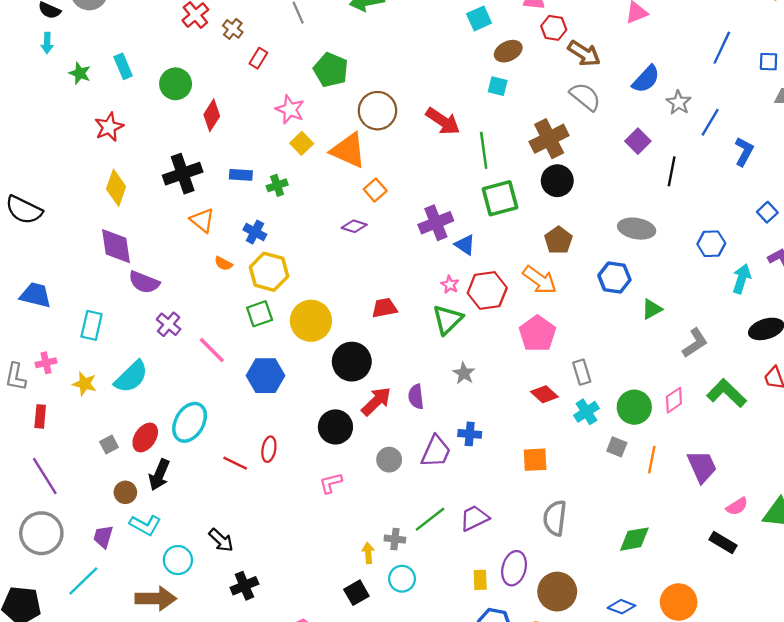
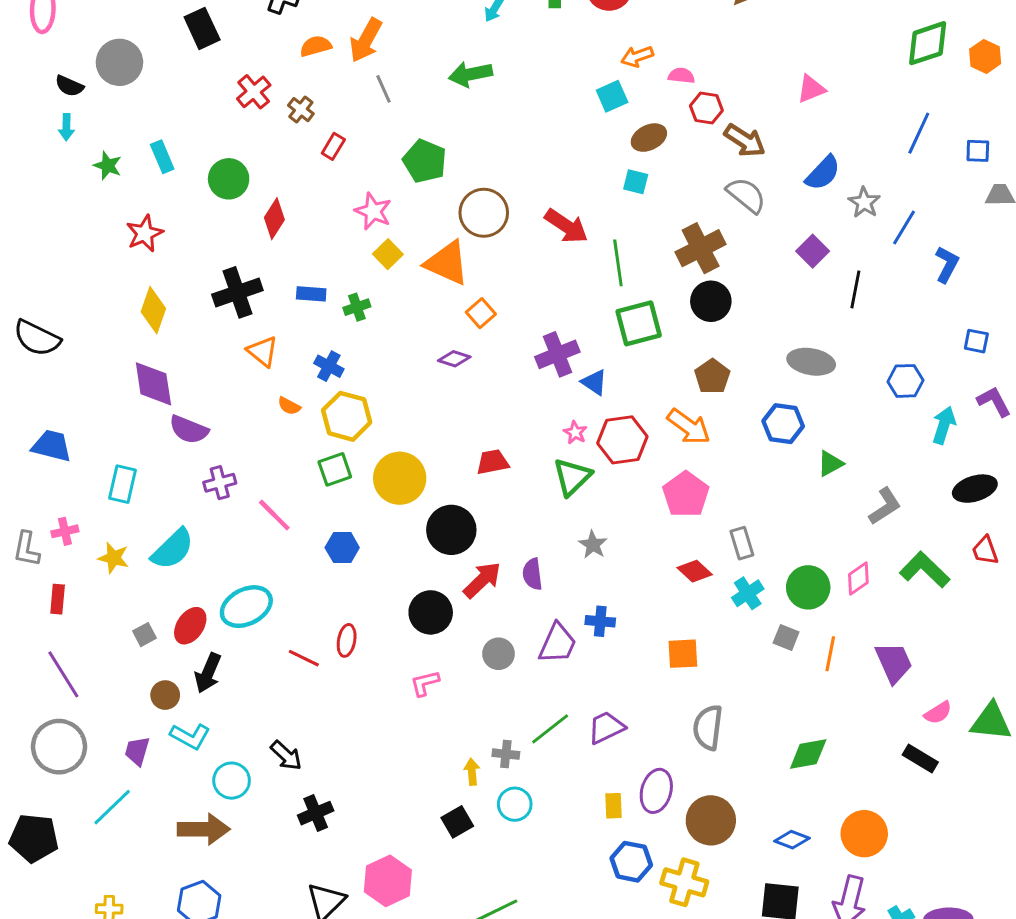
blue square: (767, 212) -> (976, 341), turned -36
purple cross: (169, 324) -> (220, 483), turned 35
blue hexagon: (265, 376) -> (342, 548), size x0.7
cyan ellipse: (190, 422) -> (246, 607), turned 33

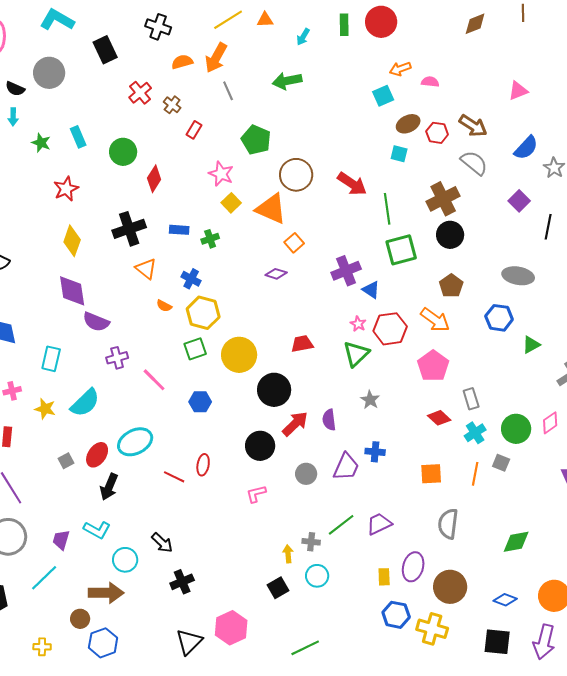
red hexagon: (706, 108) -> (437, 133), moved
orange line: (830, 654) -> (475, 474), moved
brown circle: (165, 695) -> (80, 619), moved

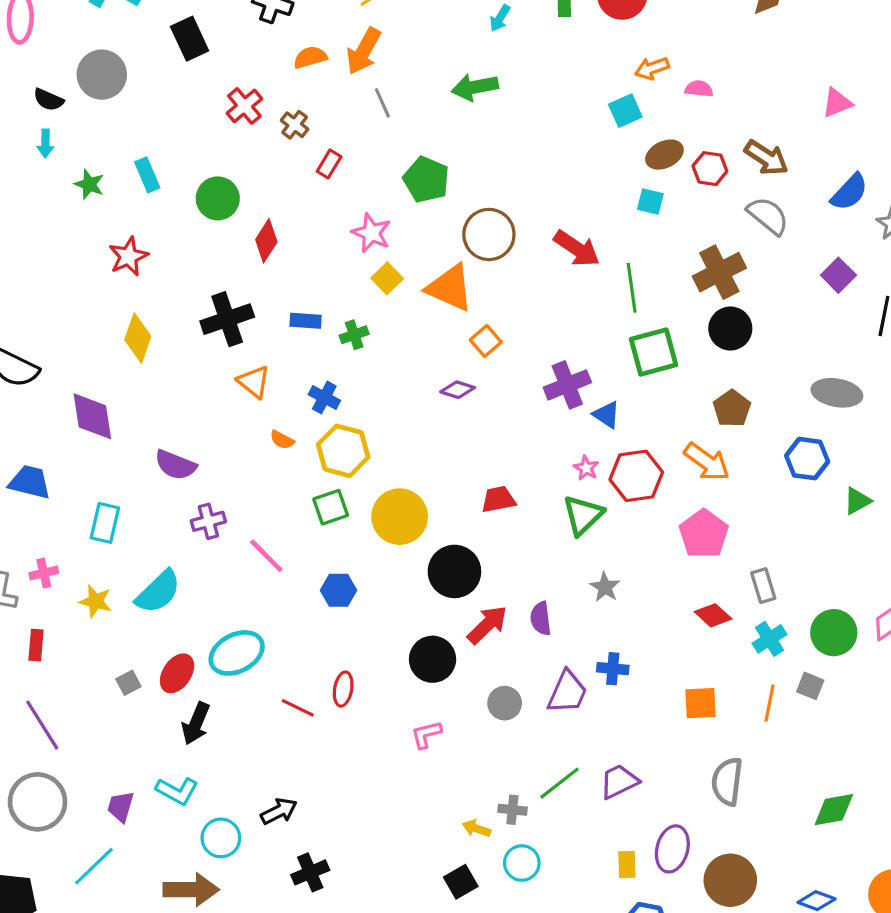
purple diamond: (72, 291) -> (92, 416), moved
black arrow: (162, 543) -> (279, 811), turned -70
yellow arrow: (288, 554) -> (476, 829), turned -66

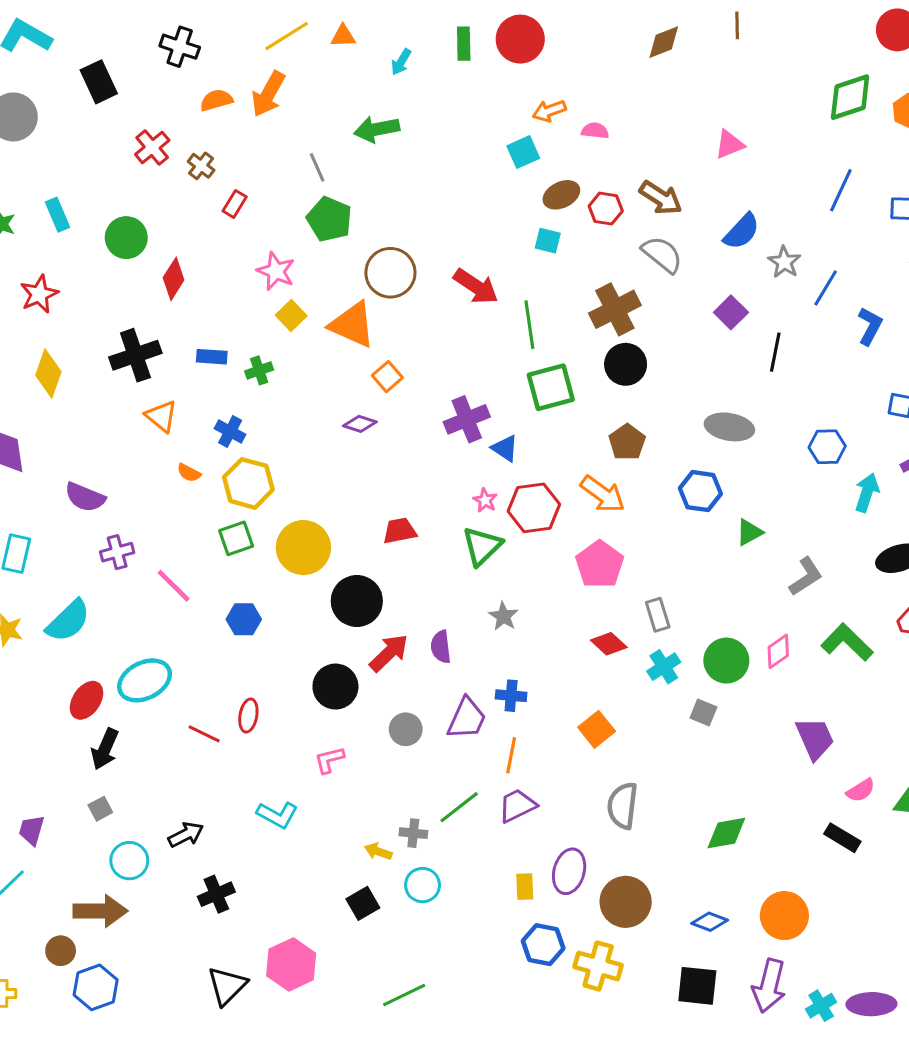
gray line: (382, 103) -> (317, 167), moved
gray square: (128, 683) -> (100, 809), moved
orange square: (701, 703) -> (597, 729), turned -36
orange line: (769, 703) -> (511, 755), moved
cyan L-shape: (177, 791) -> (277, 815), moved

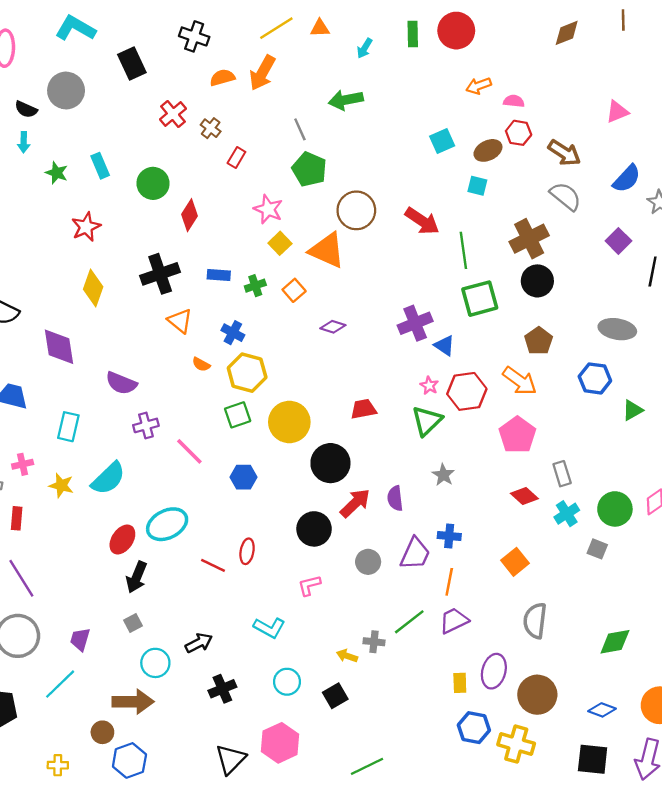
cyan square: (523, 152) -> (442, 141), moved
red hexagon: (606, 209) -> (519, 133), moved
orange square: (387, 377) -> (294, 290), moved
cyan circle: (422, 885) -> (287, 682), moved

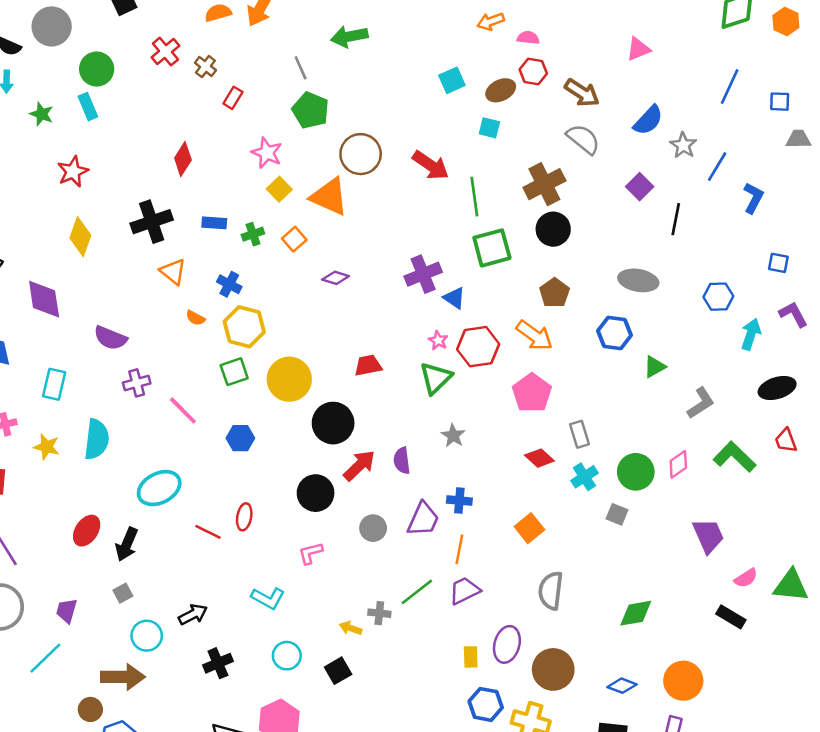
green circle: (153, 183) -> (97, 69), moved
cyan semicircle: (108, 478) -> (97, 439), turned -39
red ellipse: (122, 540) -> (87, 531), moved

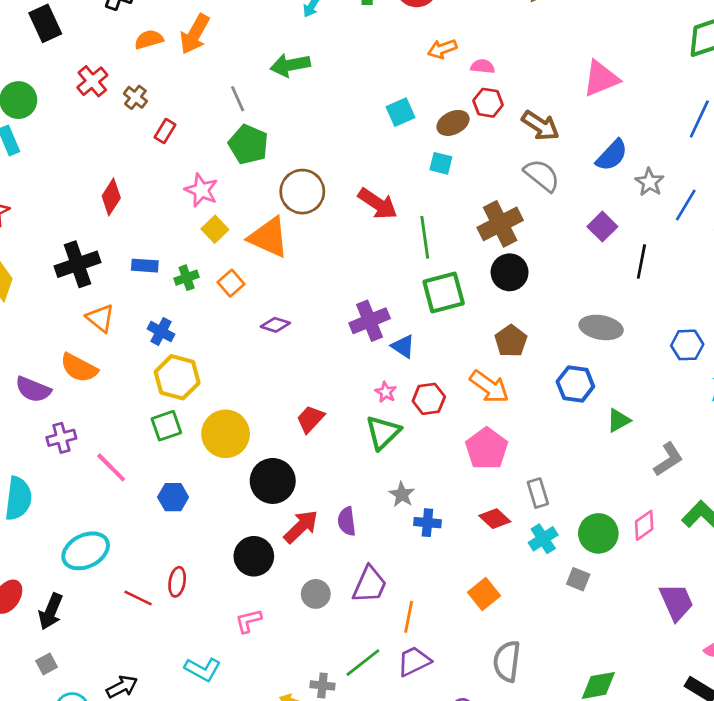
pink triangle: (638, 49) -> (601, 79), size x1.4
orange semicircle: (195, 318) -> (79, 368), moved, size x1.8
red hexagon: (478, 347) -> (429, 399), size x0.7
red trapezoid: (368, 365) -> (310, 419), turned -36
blue cross: (459, 501) -> (427, 523), moved

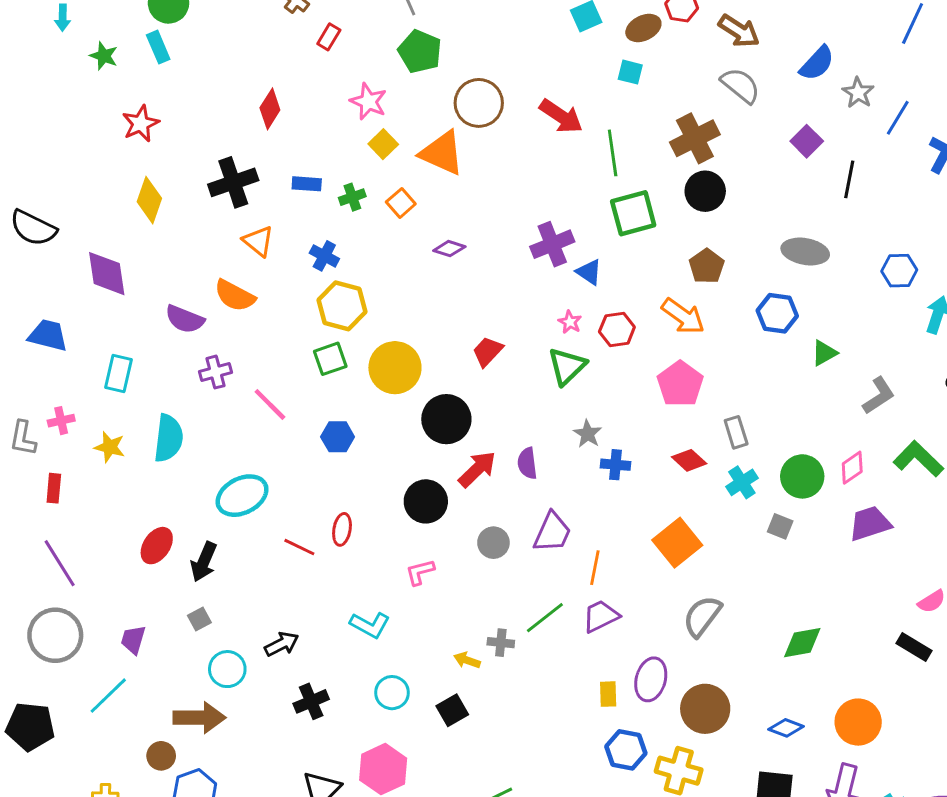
orange square: (484, 594) -> (677, 543), size x1.4
purple trapezoid: (676, 602) -> (870, 524), moved, turned -84
gray semicircle: (507, 661) -> (702, 616), turned 30

